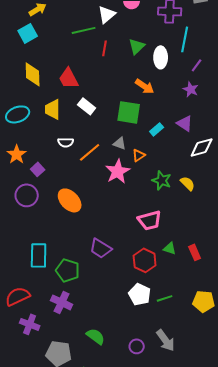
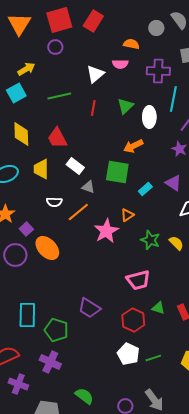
green line: (84, 30) -> (59, 96), moved
orange arrow: (145, 86) -> (133, 146), turned 120
gray triangle: (120, 143) -> (88, 187), moved
orange ellipse: (70, 200) -> (47, 248), moved

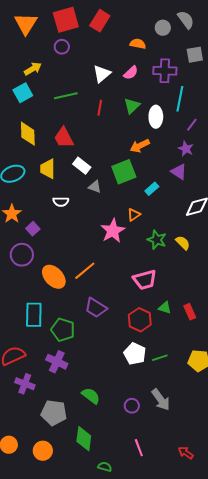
pink semicircle: (120, 64) -> (131, 73), moved, turned -42
green square: (117, 172) -> (124, 172), turned -30
purple triangle: (173, 183) -> (179, 172), moved
orange line: (78, 212) -> (85, 271), moved
orange ellipse: (47, 248) -> (54, 277), moved

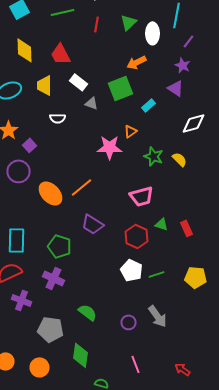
pink star: (113, 231) -> (110, 147), turned 30
cyan rectangle: (34, 315) -> (16, 240), moved

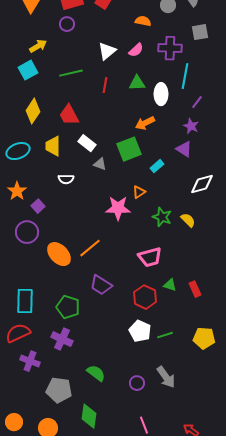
green triangle: (128, 22) -> (137, 83), turned 42
yellow diamond: (24, 50) -> (33, 111), turned 35

